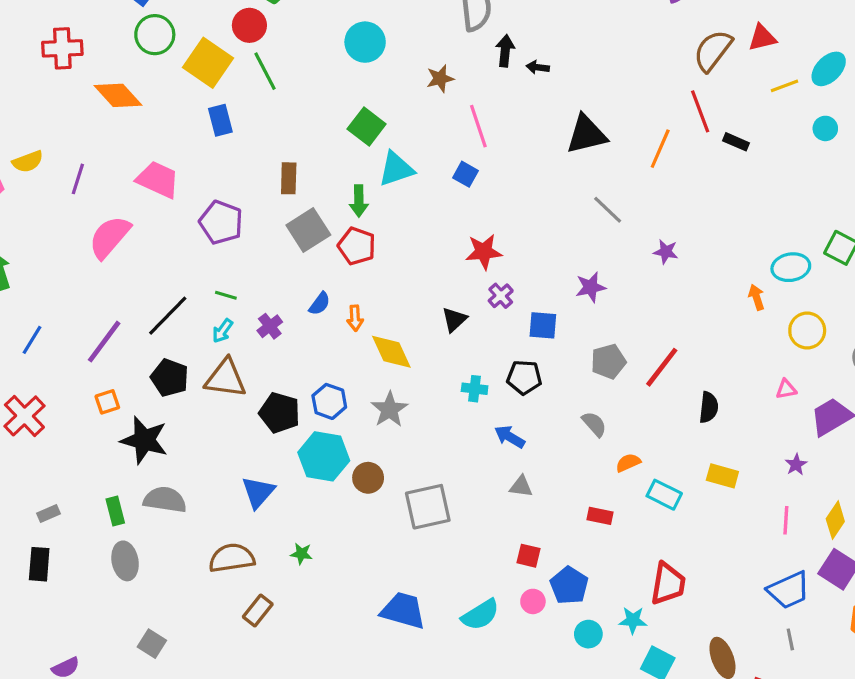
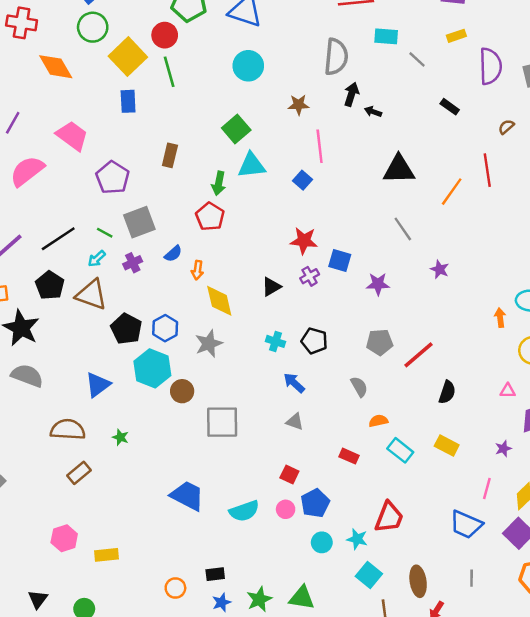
brown semicircle: (713, 51) -> (506, 127), size x0.5
black rectangle: (736, 142) -> (450, 107), moved
gray square: (308, 230) -> (139, 222), moved
blue square: (543, 325) -> (340, 260), moved
blue trapezoid: (789, 590) -> (466, 524), moved, turned 36

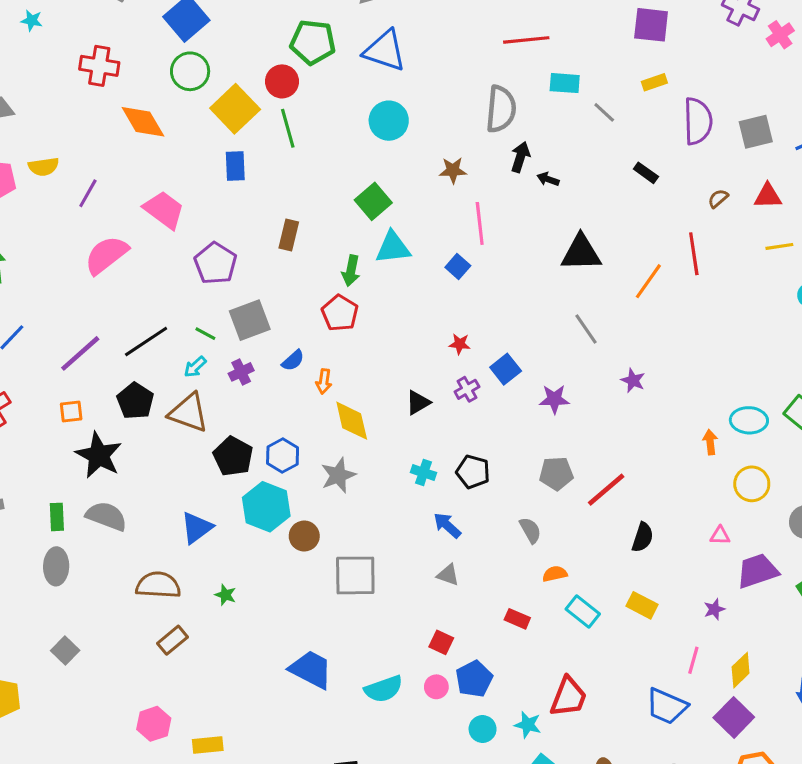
red star: (304, 241) -> (460, 344), size x0.6
blue square: (340, 260) -> (506, 369), turned 35

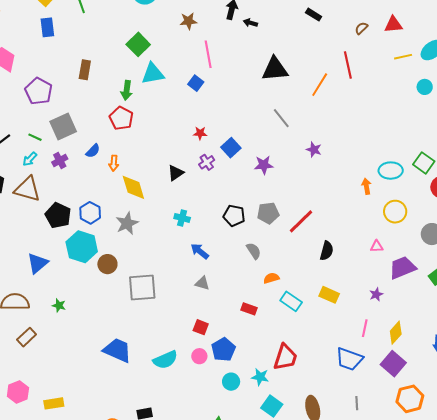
black pentagon: (473, 472) -> (234, 216), moved

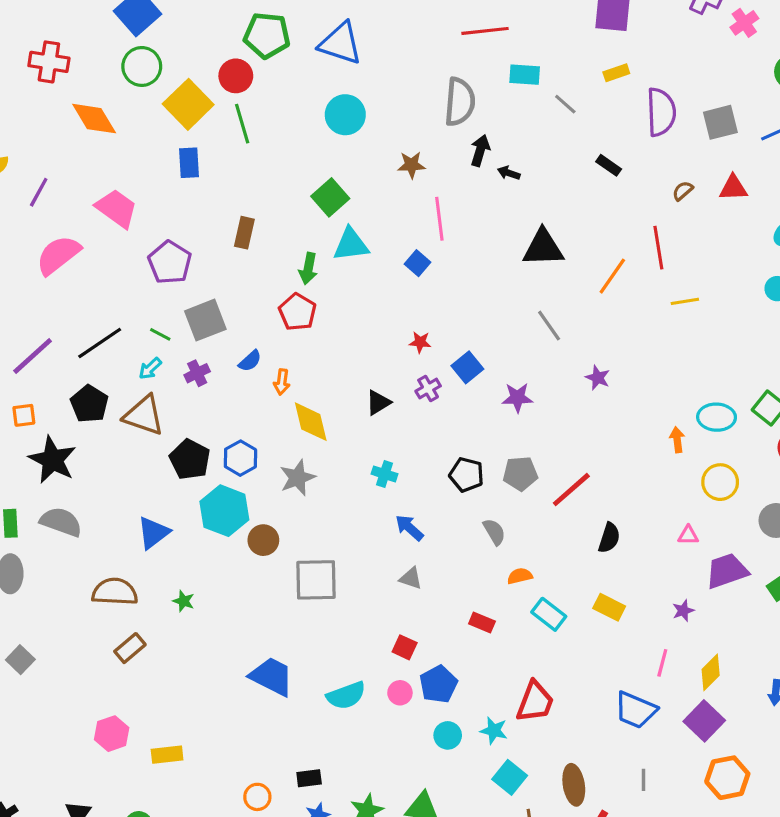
yellow line: (403, 57) -> (685, 301), moved

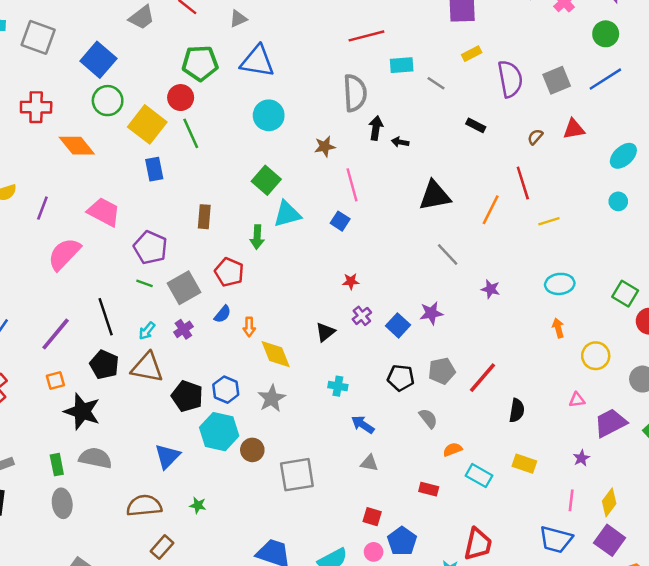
red pentagon: (297, 312) -> (229, 272), moved
green line: (160, 334) -> (145, 283), moved
black line: (100, 343) -> (106, 317), turned -66
blue square: (467, 367) -> (398, 325), moved
cyan ellipse: (717, 417) -> (560, 284), moved

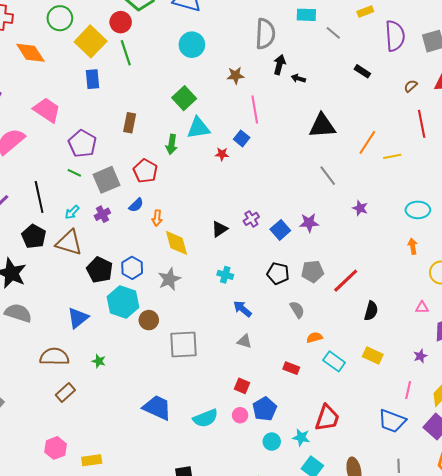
red line: (523, 183) -> (422, 124), moved
yellow line: (549, 221) -> (392, 156), moved
red star: (351, 281) -> (222, 154), moved

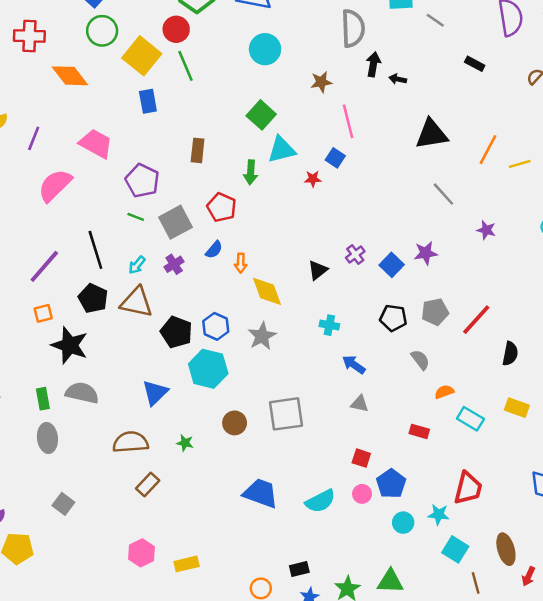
brown circle: (149, 320) -> (235, 423), moved

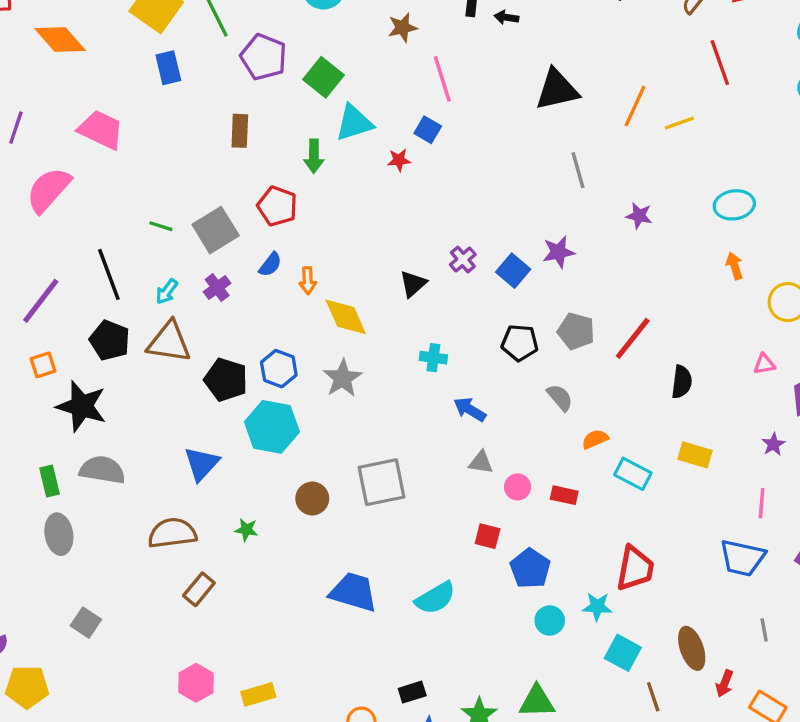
purple pentagon: (142, 181) -> (264, 57), moved
gray line: (443, 194) -> (578, 170), turned 30
gray pentagon: (435, 312) -> (576, 331), turned 30
pink circle: (362, 494) -> (518, 487), moved

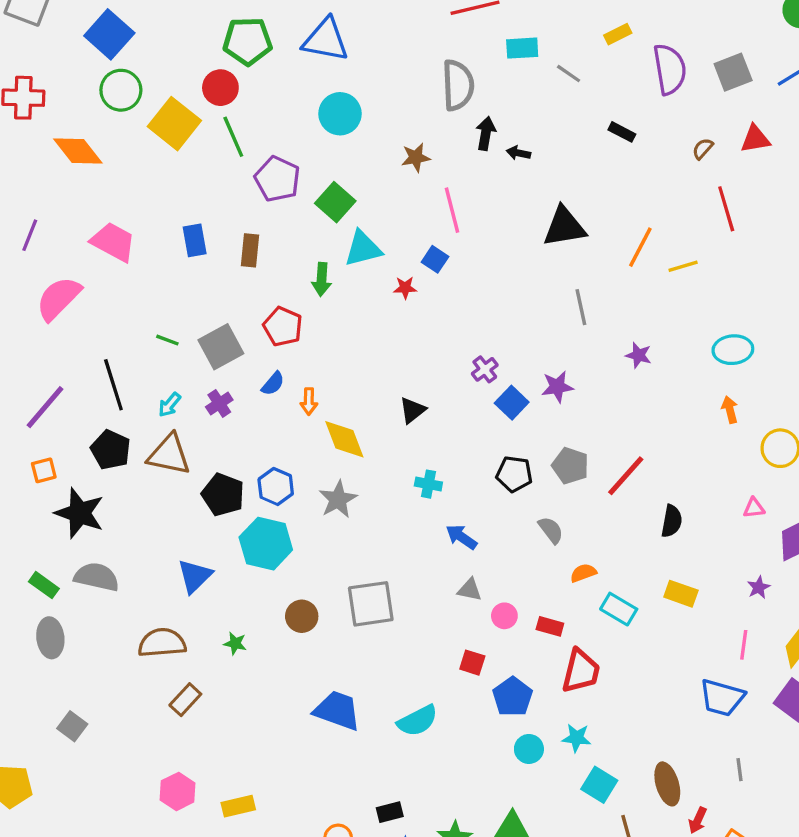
blue rectangle: (168, 68) -> (195, 240), moved
purple cross: (463, 259) -> (485, 369), moved
green rectangle: (49, 481) -> (44, 585), turned -44
red trapezoid: (635, 568) -> (581, 671), moved

